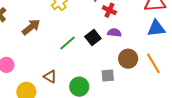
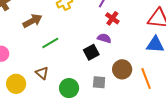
purple semicircle: (114, 33) -> (104, 38), moved
black square: (93, 37) -> (91, 52), moved
green line: (67, 43) -> (50, 43), moved

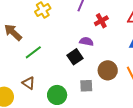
red cross: (112, 18) -> (101, 21), moved, turned 32
brown arrow: (32, 21) -> (13, 32), turned -102

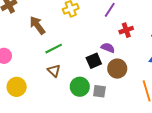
brown circle: (108, 70) -> (117, 69), moved
brown triangle: (29, 83) -> (54, 71), moved
green circle: (57, 95) -> (80, 87), moved

